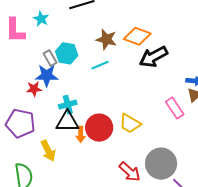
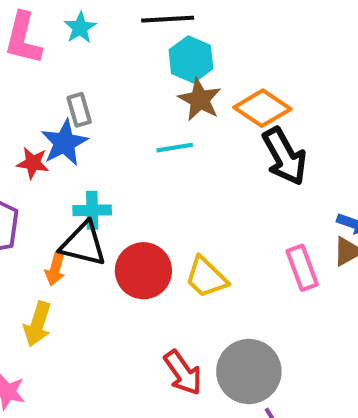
cyan hexagon: (67, 53) -> (191, 59), moved
black arrow: (153, 57) -> (284, 156), turned -104
blue star: (47, 75) -> (64, 143), turned 30
orange arrow: (81, 134) -> (55, 269), moved
yellow arrow: (48, 151) -> (37, 324), moved, turned 30

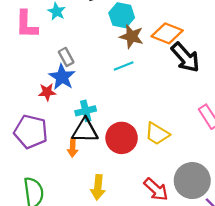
yellow arrow: (37, 324) -> (98, 187), moved

